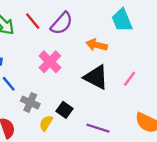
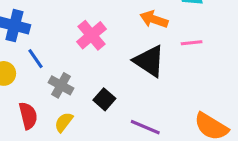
pink line: (130, 79) -> (192, 43), moved, turned 42
yellow semicircle: (46, 123) -> (64, 122), moved

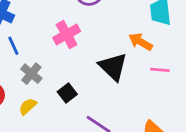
orange arrow: (154, 19) -> (141, 42), moved
pink line: (192, 43) -> (160, 70), moved

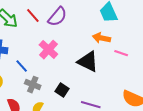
blue line: (13, 46) -> (22, 66), moved
pink line: (160, 70) -> (121, 53), turned 32

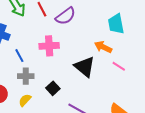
pink cross: (48, 50) -> (49, 46), turned 30
gray cross: (33, 85) -> (26, 76), turned -35

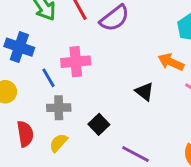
pink cross: (49, 46) -> (76, 62), moved
black triangle: (85, 67) -> (145, 92), size x0.6

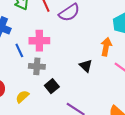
orange arrow: (171, 62) -> (106, 47), turned 72
gray cross: (59, 108) -> (37, 66), moved

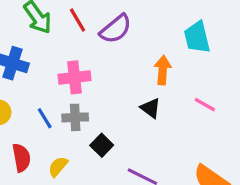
orange arrow: (106, 47) -> (163, 70), moved
blue line: (19, 50) -> (45, 118), moved

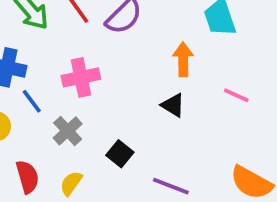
gray cross: (75, 117) -> (68, 131), moved, turned -35
blue line: (45, 118) -> (32, 101), moved

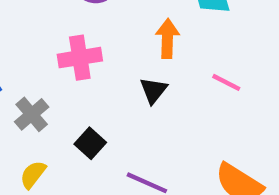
pink cross: (81, 77) -> (80, 58), moved
black triangle: (173, 105) -> (153, 90), turned 35

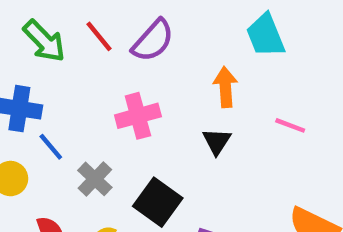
black square: (90, 143) -> (158, 202), size x1.5

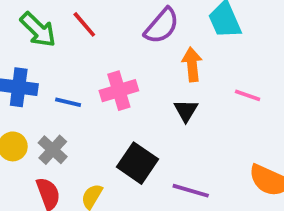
purple semicircle: (153, 41) -> (162, 26), moved
blue line: (51, 147) -> (68, 102), moved, turned -35
gray cross: (95, 179) -> (53, 150), moved

